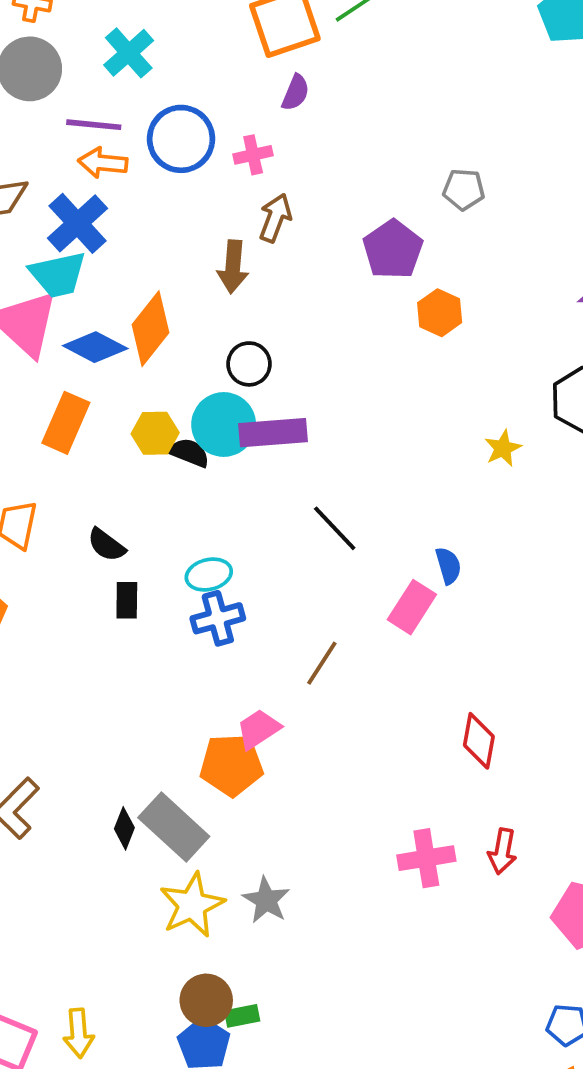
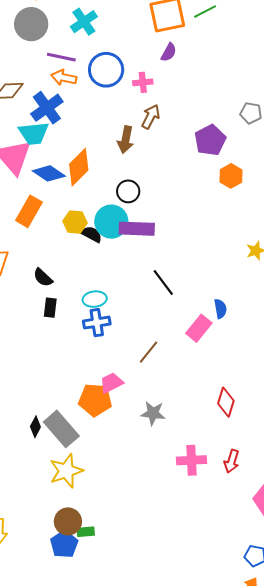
gray star: (266, 900) -> (153, 413), moved, turned -30

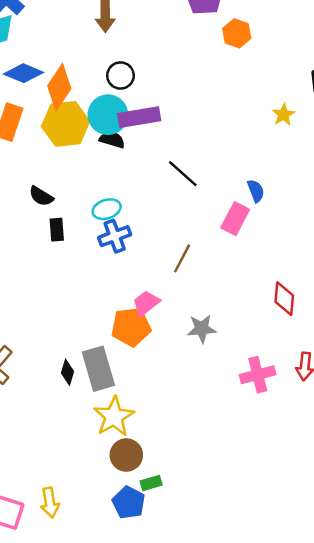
orange diamond: (79, 167) -> (59, 87), moved
yellow hexagon: (75, 222) -> (66, 124), size x1.6
black semicircle: (92, 234) -> (112, 139), moved
gray rectangle: (61, 429) -> (98, 369), turned 36
brown circle: (68, 521) -> (126, 455), moved

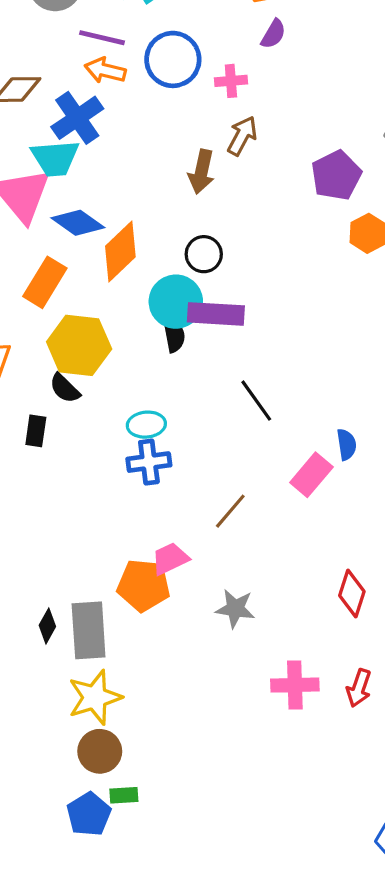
yellow hexagon: (66, 124) -> (79, 345), moved
black semicircle: (112, 139) -> (174, 335), turned 50
black rectangle: (57, 230) -> (36, 431), moved

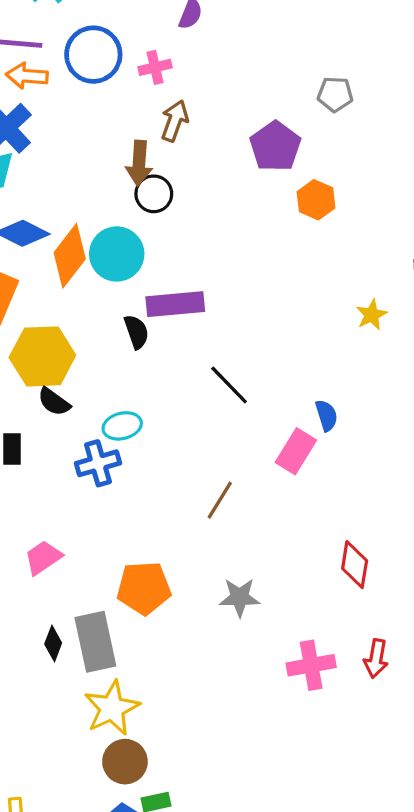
black circle: (204, 254) -> (154, 194), moved
cyan circle: (176, 302) -> (117, 254), moved
black semicircle: (65, 388) -> (54, 402), moved
blue cross: (149, 462) -> (98, 463), moved
pink trapezoid: (170, 559) -> (43, 558), moved

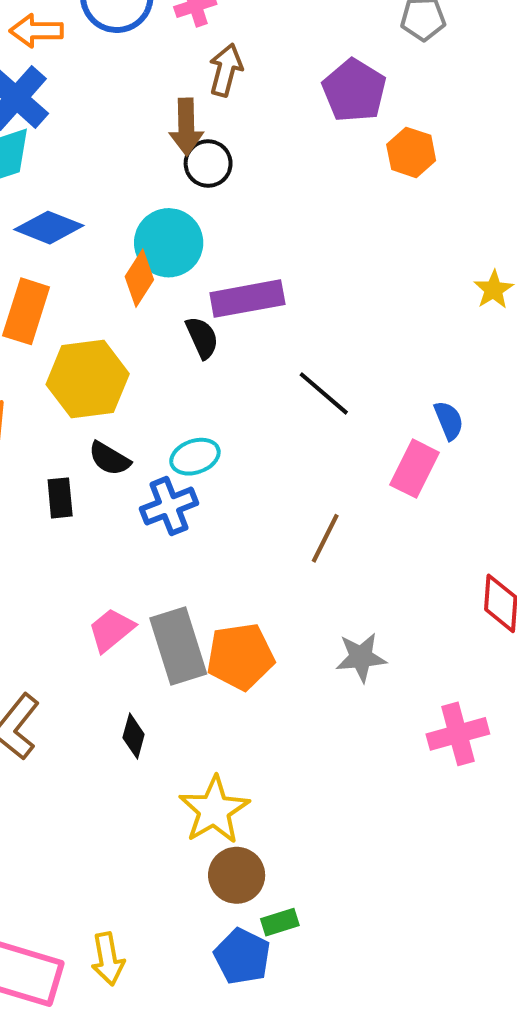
orange diamond: (70, 256) -> (139, 278), moved, size x0.7
black semicircle: (54, 402) -> (109, 459), moved
gray rectangle: (95, 642) -> (178, 646), moved

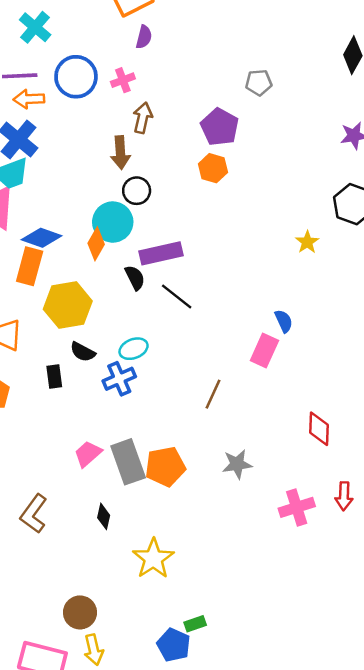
orange hexagon: (411, 152) -> (213, 168), moved
black circle: (208, 163) -> (137, 191), moved
blue diamond: (49, 228) -> (42, 238), moved
black line: (324, 393) -> (177, 296), moved
brown circle: (237, 875) -> (80, 612), moved

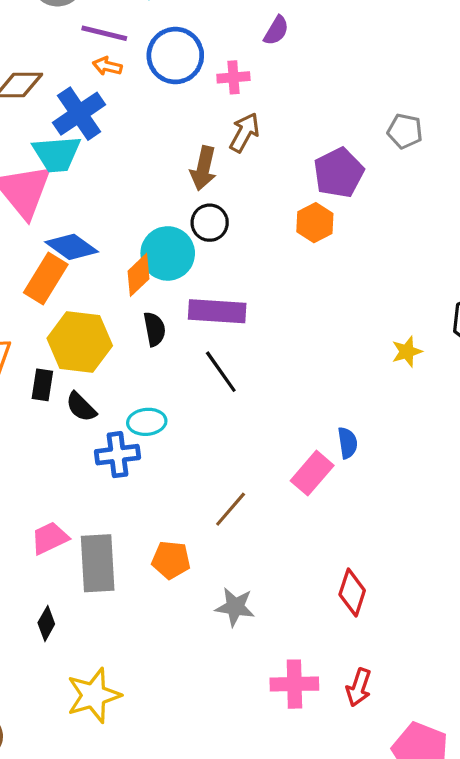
orange arrow: (29, 99) -> (107, 66), size x0.7
black semicircle: (135, 278) -> (154, 329), moved
black rectangle: (54, 377) -> (42, 385), moved
orange pentagon: (165, 467) -> (171, 560), moved, size x0.7

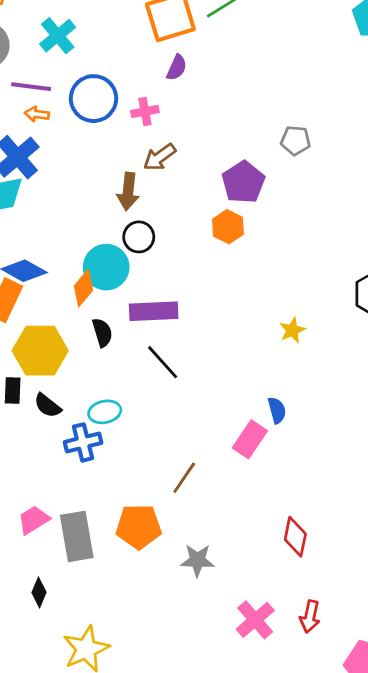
brown arrow: (244, 132) -> (160, 157), turned -148
yellow star: (407, 352) -> (292, 330), moved
orange pentagon: (171, 560) -> (139, 527), size x1.4
pink cross: (294, 684) -> (255, 620), turned -33

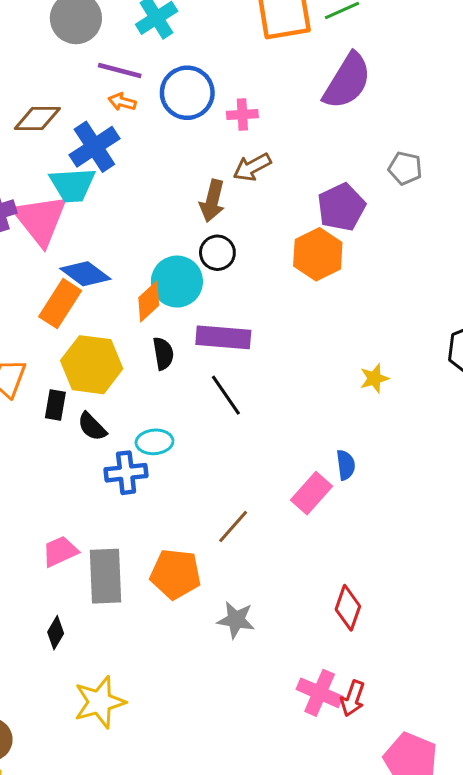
purple semicircle: (177, 68) -> (347, 81), moved, size x2.0
orange hexagon: (228, 227) -> (318, 254), size x1.4
pink cross: (255, 620) -> (320, 693), moved, turned -33

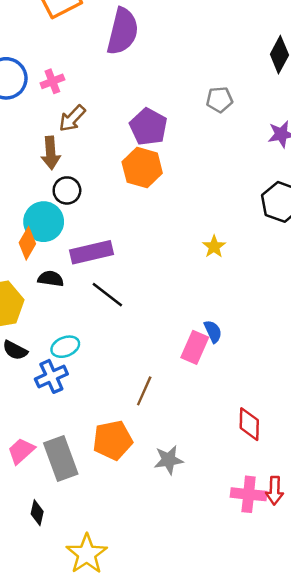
gray pentagon: (405, 168) -> (219, 100), moved
black semicircle: (163, 354) -> (51, 279), turned -55
blue semicircle: (346, 465) -> (213, 331), moved

